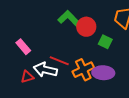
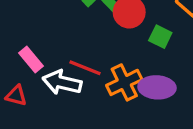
pink rectangle: (23, 47) -> (31, 60), moved
red triangle: (27, 77) -> (16, 96), moved, turned 32

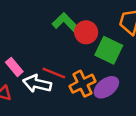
green square: (160, 37) -> (109, 50), size x1.6
purple ellipse: (157, 87) -> (106, 87), turned -40

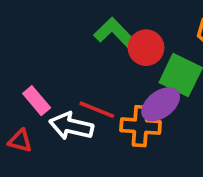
orange cross: (82, 84) -> (141, 126), turned 30
purple ellipse: (106, 87) -> (161, 104), moved

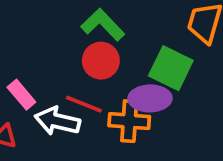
red circle: (146, 48) -> (101, 61), moved
purple ellipse: (161, 104) -> (150, 98), turned 36

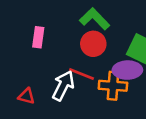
pink rectangle: (21, 95) -> (38, 37), moved, turned 48
white arrow: (57, 121) -> (63, 86), turned 104

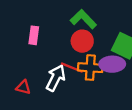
orange cross: (113, 86) -> (90, 68), moved

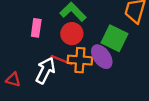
pink rectangle: (34, 35) -> (36, 28), moved
purple ellipse: (112, 64) -> (102, 57), turned 55

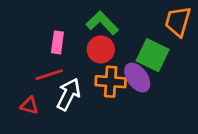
red line: (61, 60) -> (49, 75), moved, turned -40

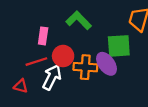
red circle: (101, 49) -> (63, 56), moved
green square: (153, 55) -> (119, 46), turned -30

